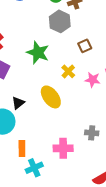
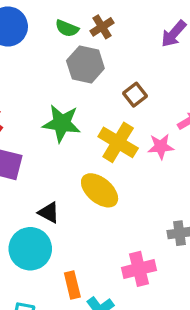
yellow cross: (68, 71) -> (118, 142), size x1.6
black triangle: (18, 103) -> (49, 213), turned -40

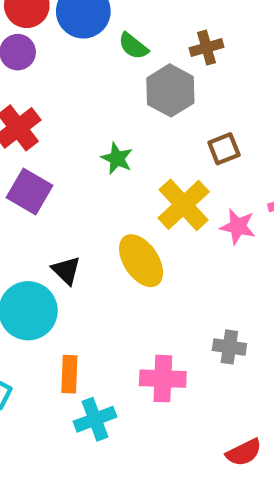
green semicircle: (67, 28) -> (133, 46), moved
green star: (62, 123) -> (117, 158), size x0.6

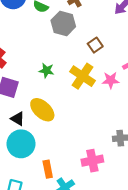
green star: (117, 158) -> (46, 71), moved
yellow ellipse: (141, 261) -> (42, 110), moved
black triangle: (66, 270) -> (18, 119), moved

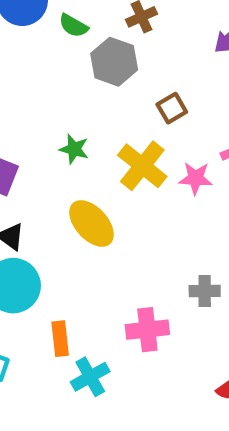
yellow ellipse: (42, 110) -> (92, 223), moved

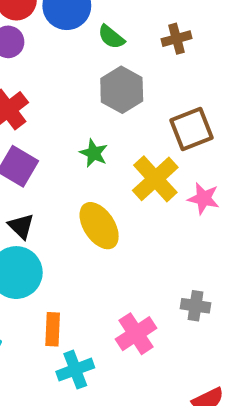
gray hexagon: (114, 62) -> (122, 90), moved
brown square: (172, 108) -> (192, 129), size x1.5
pink cross: (147, 330) -> (136, 334), turned -36

